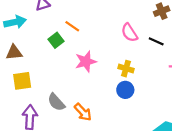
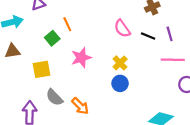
orange line: (72, 26) -> (67, 24), turned 32
yellow cross: (126, 69) -> (120, 63), turned 32
yellow square: (22, 81) -> (41, 69), moved

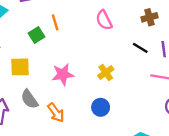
pink semicircle: (122, 29) -> (104, 20), moved
pink star: (81, 58) -> (63, 74), moved
blue circle: (120, 83) -> (101, 107), moved

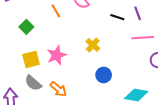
orange line: (55, 22) -> (56, 11), moved
yellow square: (20, 67) -> (31, 59), moved
blue circle: (101, 107) -> (104, 75), moved

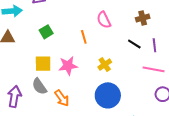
orange line: (56, 11) -> (84, 37), moved
blue circle: (104, 75) -> (108, 95), size x1.6

